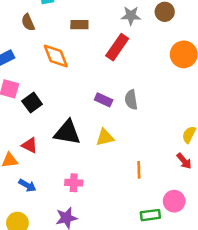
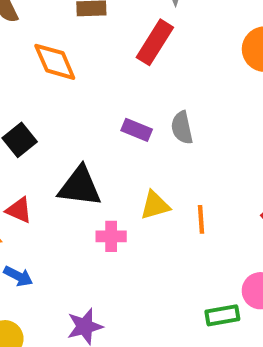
yellow triangle: (105, 137) -> (155, 205), moved
orange line: (139, 170) -> (201, 219), moved
pink cross: (74, 183) -> (111, 236), moved

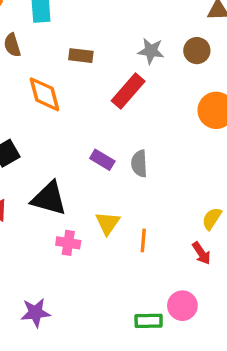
yellow triangle: (155, 205) -> (108, 223), turned -48

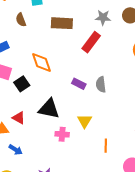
brown rectangle: (81, 56) -> (62, 23), size x1.5
orange diamond: (45, 94) -> (42, 63), moved
orange line: (143, 240) -> (106, 146), moved

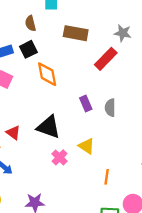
black square: (22, 84) -> (28, 49), moved
purple rectangle: (79, 84) -> (86, 104), turned 32
yellow triangle: (85, 121) -> (87, 146), turned -35
pink cross: (62, 134) -> (60, 157), turned 32

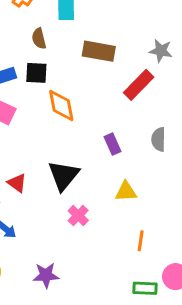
black square: (28, 49) -> (36, 73), turned 30
gray semicircle: (110, 108) -> (158, 139), moved
black triangle: (49, 127) -> (64, 175), turned 50
yellow triangle: (87, 146) -> (126, 192), moved, turned -36

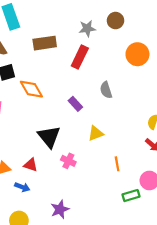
red triangle: (17, 183) -> (31, 165), moved

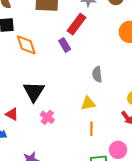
gray semicircle: (106, 90) -> (97, 74), moved
purple rectangle: (75, 104) -> (65, 45), moved
yellow triangle: (96, 133) -> (88, 103), moved

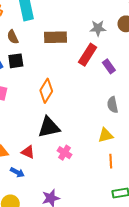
orange diamond: (26, 45) -> (46, 91), moved, turned 55
purple rectangle: (65, 45) -> (109, 66), moved
black triangle: (34, 92) -> (49, 127), turned 50

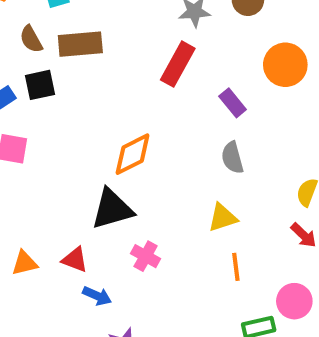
brown rectangle: (56, 37) -> (80, 44), moved
purple rectangle: (109, 66) -> (233, 103), moved
orange diamond: (46, 91) -> (133, 154), moved, turned 35
blue arrow: (17, 172) -> (97, 296), moved

